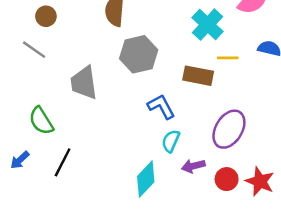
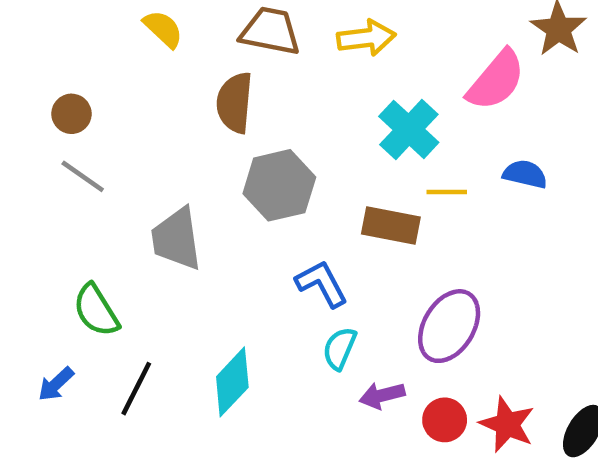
brown circle: (46, 16) -> (71, 114), moved
cyan diamond: (146, 179) -> (232, 382), moved

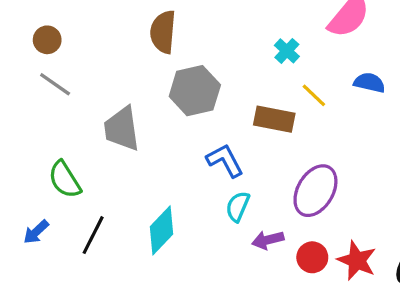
cyan cross: (409, 129) -> (287, 51), size x0.6
yellow line: (447, 192) -> (314, 95), turned 44

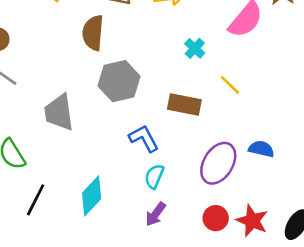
blue semicircle: (369, 83) -> (261, 149), moved
yellow line: (314, 95) -> (230, 85), moved
purple arrow: (268, 240) -> (156, 214), moved, turned -40

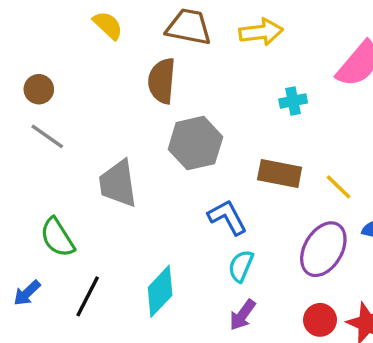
cyan cross: (195, 48) -> (293, 101), turned 36
yellow line: (230, 85) -> (339, 187), moved

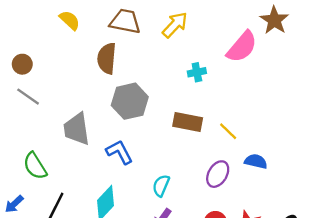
yellow arrow: (261, 32) -> (175, 25), turned -40
blue L-shape: (227, 217) -> (119, 152), moved
purple ellipse: (323, 249) -> (218, 174), size x0.7

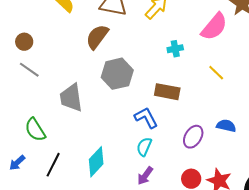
brown semicircle: (107, 58) -> (97, 37), turned 32
yellow line: (228, 131) -> (216, 73), moved
blue L-shape: (119, 152) -> (146, 118), moved

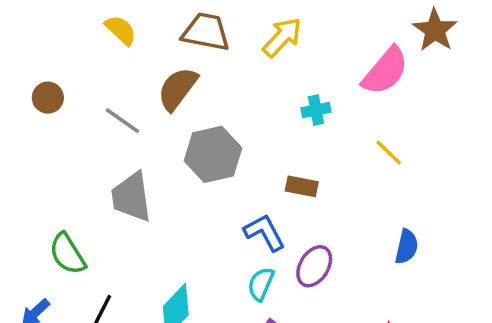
gray line: (29, 70) -> (122, 121), moved
brown rectangle: (167, 92) -> (302, 186), size x0.7
blue semicircle: (226, 126) -> (407, 247), turned 90
purple ellipse: (193, 137) -> (314, 266), moved

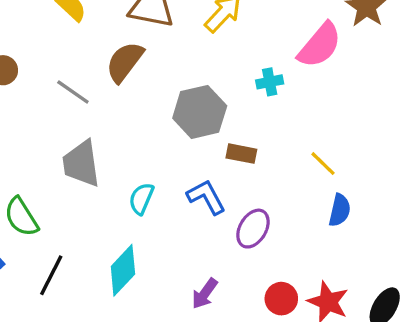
cyan cross: (316, 110) -> (270, 82), moved
yellow line: (389, 153) -> (323, 164), moved
gray hexagon: (213, 154) -> (200, 112), moved
cyan semicircle: (261, 284) -> (141, 199), moved

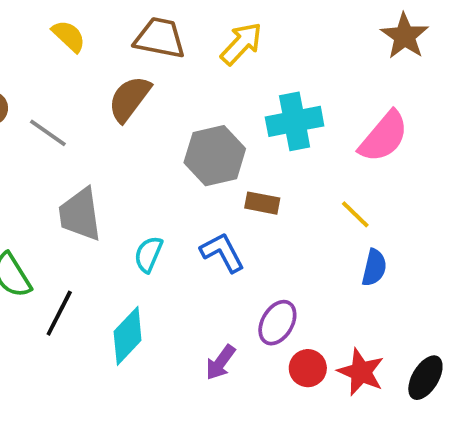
pink semicircle: (320, 45) -> (384, 137), moved
cyan cross: (270, 82) -> (295, 121), size x1.8
gray line: (73, 92) -> (48, 133), moved
purple ellipse: (253, 229) -> (277, 323), moved
black line: (51, 275) -> (59, 313), moved

